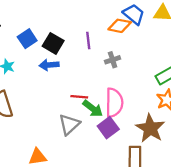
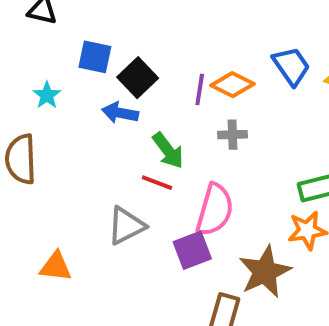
orange diamond: (120, 26) -> (232, 85), moved
blue square: (27, 39) -> (95, 57), turned 30
green arrow: (93, 108) -> (168, 150), moved

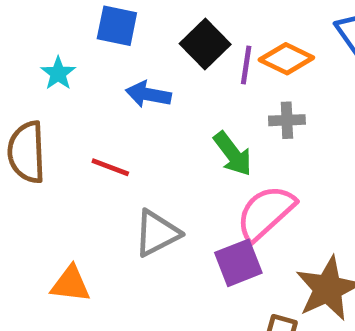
black square: (138, 78) -> (205, 44), moved
green arrow: (168, 150) -> (233, 154), moved
red line: (157, 183) -> (110, 167), moved
pink semicircle: (215, 210) -> (266, 213), turned -148

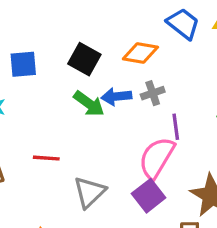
purple line: (246, 65) -> (176, 127), moved
blue arrow: (148, 94) -> (116, 97), moved
green arrow: (233, 154) -> (89, 104), moved

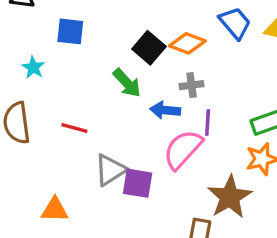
black square: (84, 59) -> (149, 48), moved
blue arrow: (116, 97) -> (165, 110), moved
purple square: (149, 196) -> (138, 183), moved, turned 36

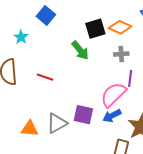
blue square: (70, 31) -> (46, 15), turned 30
black square: (149, 48) -> (95, 29), turned 30
blue arrow: (165, 110) -> (112, 116), moved, turned -36
gray triangle: (110, 170) -> (57, 123), moved

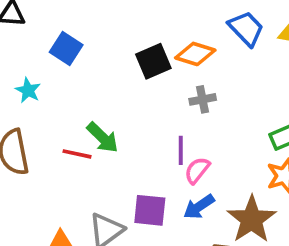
green arrow: (80, 50) -> (103, 138), moved
purple line: (130, 78) -> (181, 150), moved
pink semicircle: (113, 95) -> (197, 170), size x0.6

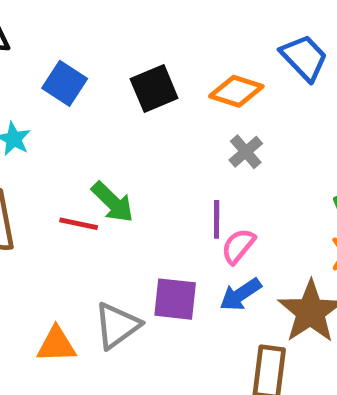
black square: (153, 61) -> (154, 89), moved
gray cross: (203, 99) -> (246, 152), turned -30

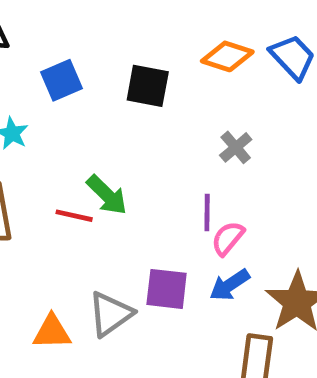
blue square: (65, 83) -> (62, 80), turned 33
black square: (154, 89) -> (148, 86), turned 33
orange diamond: (236, 91) -> (227, 56), moved

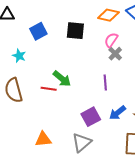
pink semicircle: (228, 238) -> (111, 40), moved
purple square: (167, 289) -> (91, 117), turned -30
gray triangle: (110, 314) -> (82, 142), moved

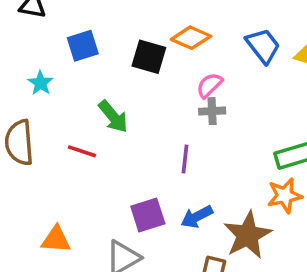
orange diamond: (108, 15) -> (191, 38), moved
gray cross: (115, 54) -> (212, 111), turned 32
green arrow: (62, 79) -> (113, 116), moved

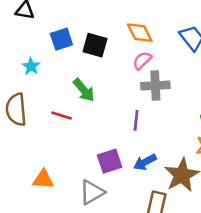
orange diamond: (191, 38) -> (140, 33), turned 40
black square: (149, 57) -> (95, 45), moved
pink semicircle: (209, 85) -> (142, 60), moved
gray cross: (212, 111) -> (155, 86), size x1.5

